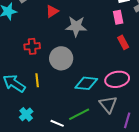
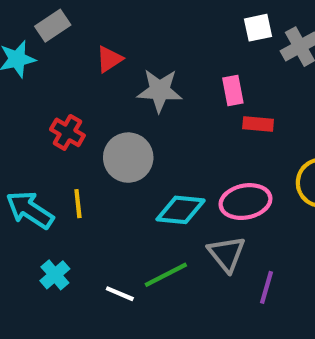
pink rectangle: (118, 17) -> (233, 91), moved
red rectangle: (123, 42) -> (258, 124), turned -56
red cross: (32, 46) -> (67, 132), turned 35

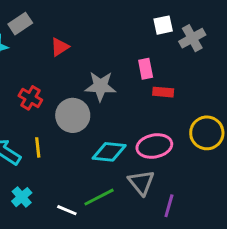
gray star: (160, 91) -> (100, 86), moved

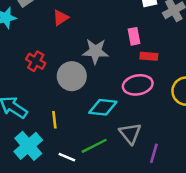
pink ellipse: (154, 146) -> (138, 85), moved
yellow line: (38, 147) -> (54, 120), moved
cyan cross: (22, 197) -> (28, 146), size x1.6

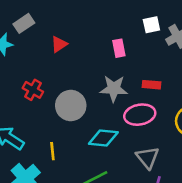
pink rectangle: (134, 36) -> (119, 48), moved
gray star: (95, 51) -> (114, 89), moved
gray triangle: (130, 133) -> (148, 158), moved

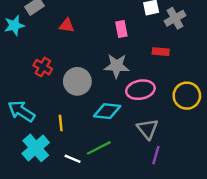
red triangle: (59, 44) -> (67, 25), turned 42
red rectangle: (151, 85) -> (161, 52), moved

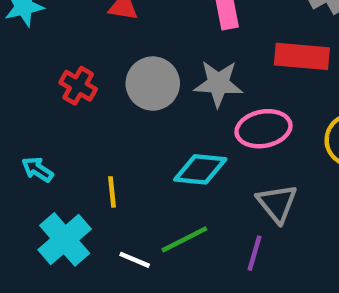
red rectangle: (161, 52) -> (302, 56), size x1.6
gray circle: (77, 81) -> (153, 84), moved
cyan arrow: (21, 111) -> (37, 169), size x0.6
purple line: (156, 155) -> (254, 253), moved

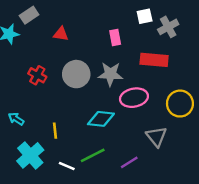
gray triangle: (277, 203) -> (156, 137), moved
purple line: (254, 253) -> (129, 162), turned 42

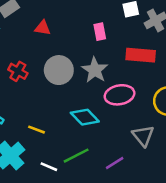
gray star: (110, 74) -> (95, 70), turned 30
cyan diamond: (101, 119) -> (85, 117), turned 40
yellow line: (55, 131) -> (36, 130), turned -63

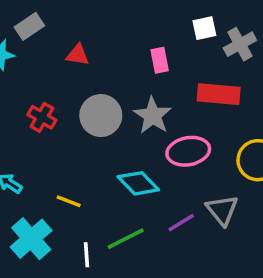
purple line: (115, 163) -> (181, 223), moved
white line: (49, 167) -> (87, 255), turned 63

